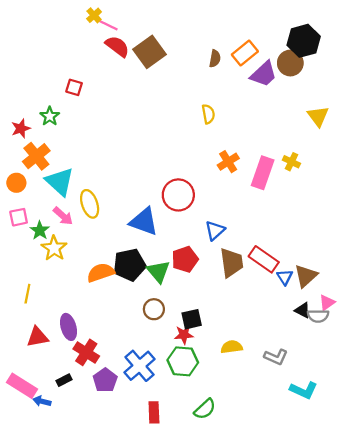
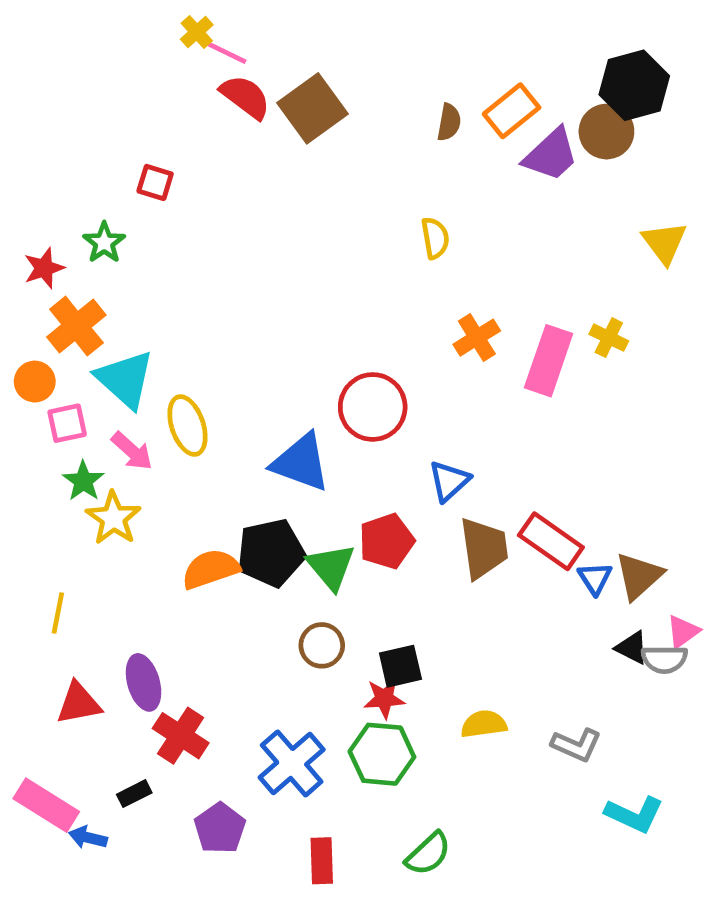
pink square: (19, 217) -> (67, 423), moved
purple pentagon: (105, 380) -> (220, 828), moved

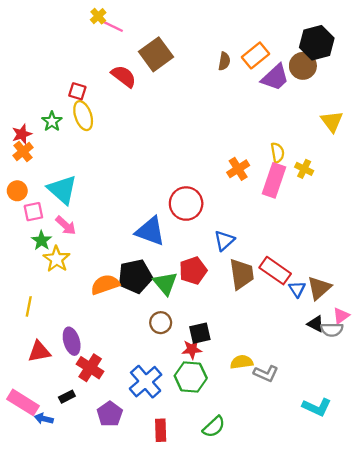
red semicircle: (245, 97) -> (124, 76), moved
yellow semicircle: (435, 238) -> (277, 153), moved
orange cross: (76, 326) -> (23, 151), moved, size x0.7
yellow ellipse: (187, 426) -> (83, 116), moved
gray L-shape: (576, 745) -> (266, 374), moved

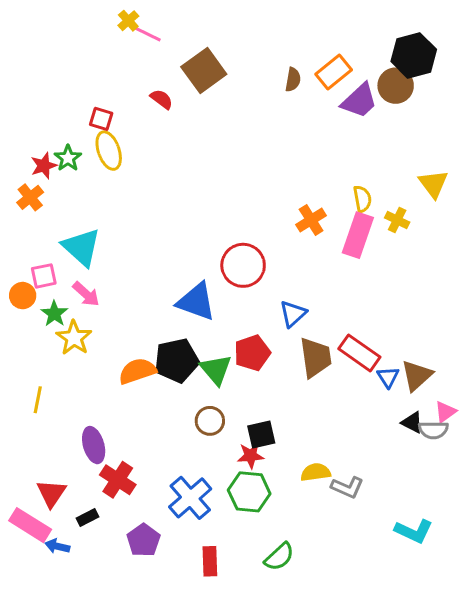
red semicircle: (124, 76) -> (162, 99), size x0.7
yellow triangle: (332, 121) -> (433, 184), moved
red star: (22, 134) -> (44, 166), moved
orange circle: (17, 191) -> (23, 296), moved
red triangle: (39, 352) -> (51, 493), moved, turned -45

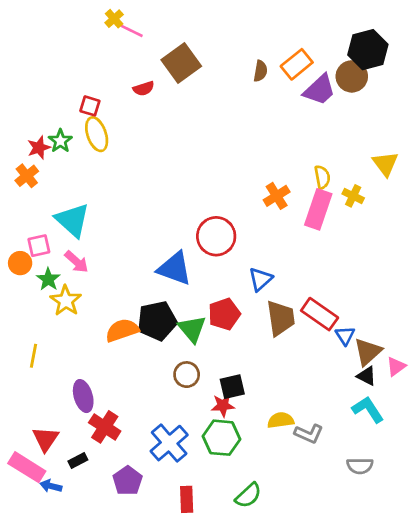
red semicircle: (162, 99) -> (144, 89), turned 125
brown triangle: (417, 376) -> (368, 352), moved
gray semicircle: (433, 430) -> (360, 466), moved
cyan L-shape: (414, 531) -> (368, 409), moved, turned -148

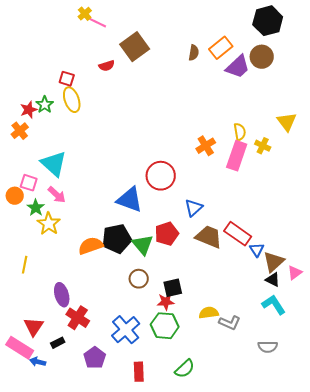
black hexagon: (368, 50) -> (268, 21), moved
pink square: (39, 246) -> (29, 183), turned 30
brown trapezoid: (281, 318) -> (209, 237), turned -60

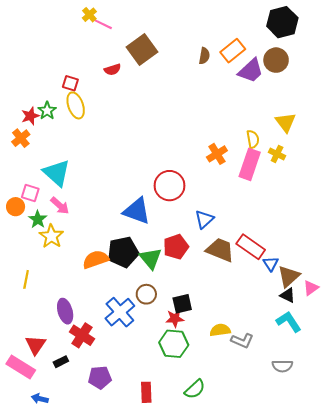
yellow triangle: (287, 122) -> (286, 122), moved
blue cross: (126, 330) -> (120, 312), moved
purple pentagon: (95, 358) -> (100, 378), turned 30
blue arrow: (38, 362) -> (40, 399), moved

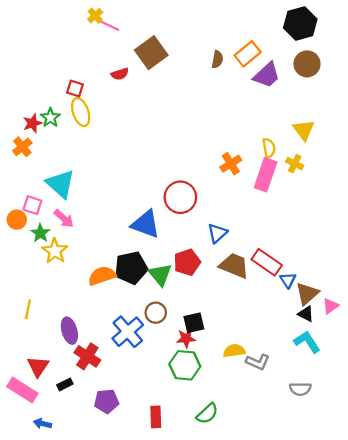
brown circle: (276, 60) -> (307, 64), moved
yellow line: (26, 279) -> (28, 309), moved

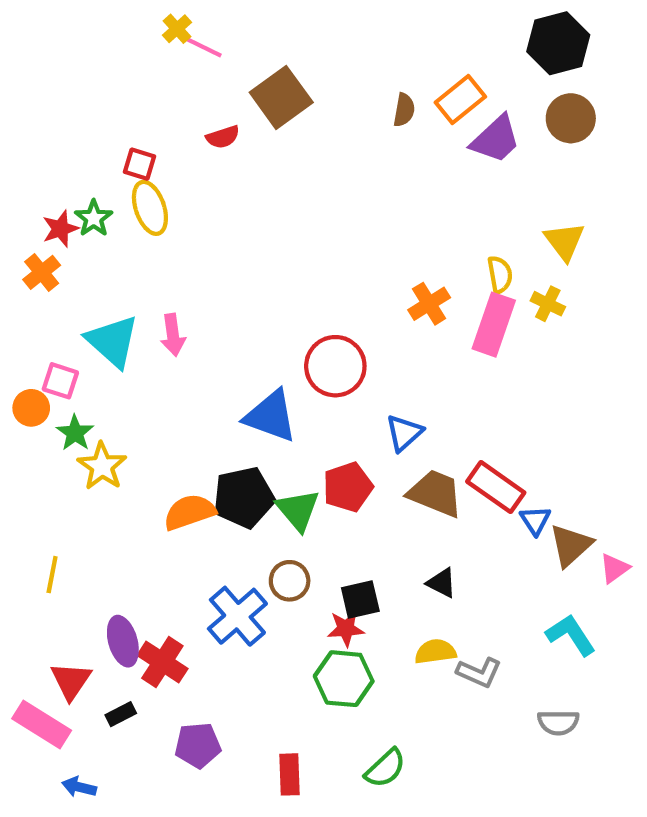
pink arrow: (64, 219) -> (173, 335), moved, turned 40
black triangle: (306, 314) -> (442, 583), moved
purple ellipse: (69, 331) -> (123, 641), moved

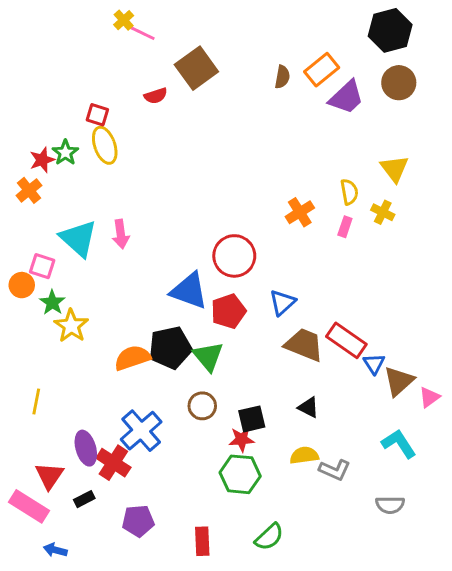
pink rectangle: (494, 325) -> (345, 227), size x0.5
red pentagon: (348, 487) -> (228, 311), moved
blue cross: (237, 616) -> (141, 431), moved

